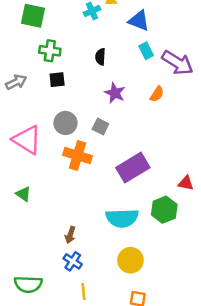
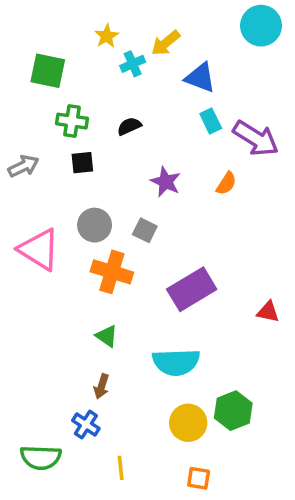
black semicircle: (100, 57) -> (129, 126), moved, turned 63
green triangle: (23, 194) -> (107, 336), moved
green hexagon: (164, 210) -> (233, 411), moved
blue cross: (73, 261) -> (86, 425), moved

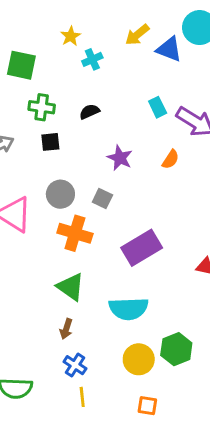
yellow arrow: (166, 43) -> (137, 35), moved
blue triangle: (200, 78) -> (169, 49), moved
green triangle: (107, 336) -> (71, 287), size x1.5
blue cross: (86, 425) -> (75, 365), moved

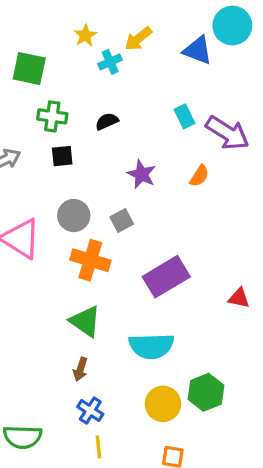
yellow arrow: (137, 35) -> (138, 39), moved
gray square: (102, 198) -> (122, 220), turned 36

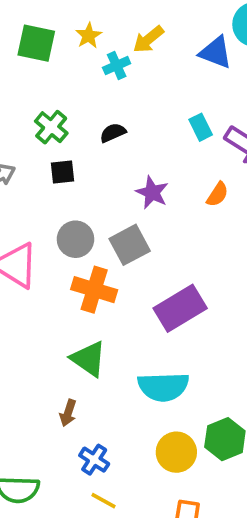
green square: (29, 68) -> (36, 43), moved
green cross: (52, 116) -> (51, 127), turned 32
gray square: (122, 220) -> (130, 245), size x1.5
brown arrow: (80, 369) -> (68, 413), moved
yellow line: (99, 447) -> (104, 501), turned -55

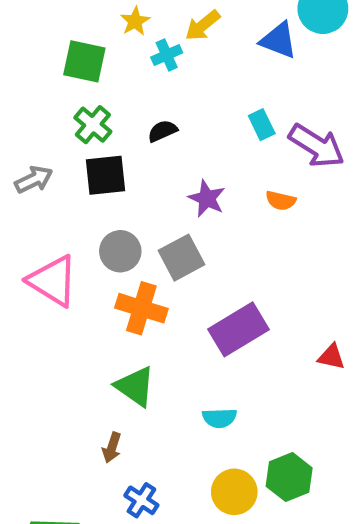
green square: (36, 43) -> (84, 61), moved
black square: (62, 172) -> (106, 175), size x1.5
orange semicircle: (217, 194) -> (281, 201), turned 70
cyan semicircle: (163, 387) -> (219, 418), size x0.6

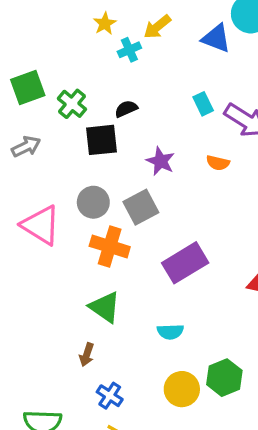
green square: (84, 61) -> (28, 87), moved, turned -32
black square: (106, 175) -> (101, 140), moved

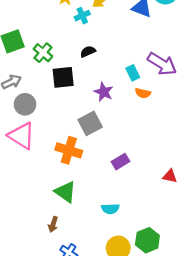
cyan rectangle: (203, 104) -> (133, 73), moved
black semicircle: (126, 109) -> (88, 52), moved
gray circle: (93, 202) -> (25, 104), moved
purple rectangle: (185, 263) -> (120, 162), size x0.6

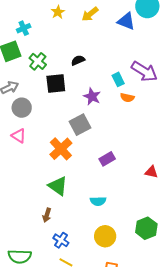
cyan cross: (82, 16) -> (24, 28), moved
pink triangle: (22, 136) -> (19, 136), size x0.6
orange cross: (69, 150) -> (61, 149), turned 30
green hexagon: (147, 240) -> (146, 228), moved

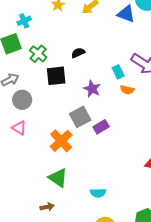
purple rectangle: (107, 159) -> (101, 127), moved
brown arrow: (47, 215) -> (47, 207), turned -120

